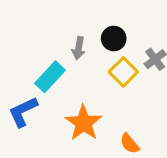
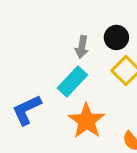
cyan rectangle: (50, 77) -> (72, 82), moved

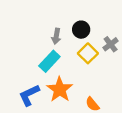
blue L-shape: (27, 110) -> (29, 95), moved

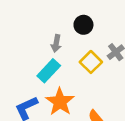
black circle: (81, 30) -> (83, 25), moved

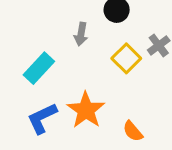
cyan rectangle: (49, 71) -> (39, 68), moved

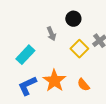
gray arrow: (81, 34) -> (51, 34), turned -32
orange semicircle: (133, 131) -> (83, 85), moved

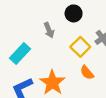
orange semicircle: (83, 85) -> (87, 73), moved

